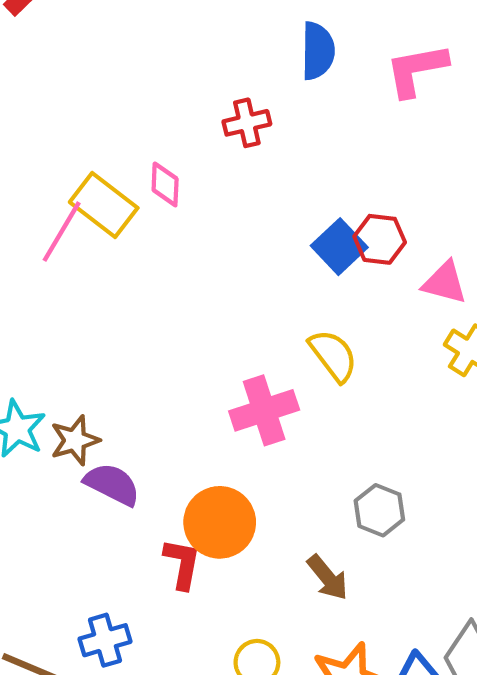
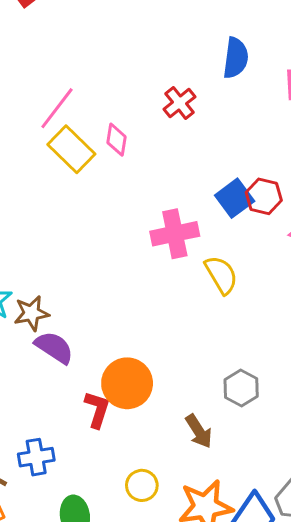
red cross: (247, 123) -> (180, 103), turned -32
pink line: (62, 232) -> (57, 108), moved
pink cross: (264, 410) -> (175, 234), moved

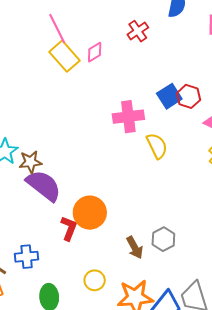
pink line: (57, 108) -> (57, 29), turned -68
pink diamond: (117, 140) -> (95, 52), turned 45
purple semicircle: (54, 347) -> (44, 185), size x1.4
gray hexagon: (241, 388) -> (163, 239), moved

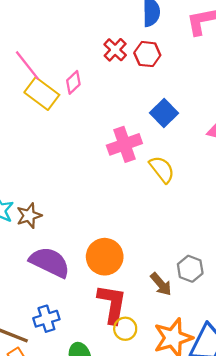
red hexagon: (189, 96) -> (147, 54), moved
purple semicircle: (44, 185) -> (50, 262), moved
red L-shape: (69, 228) -> (112, 304), moved, size x1.5

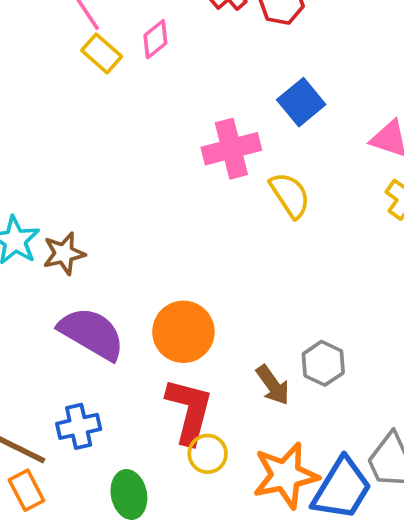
yellow rectangle: (42, 94) -> (102, 53), size x0.7

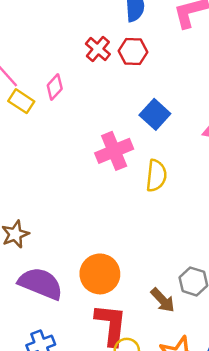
yellow semicircle: (290, 195) -> (156, 176), turned 48

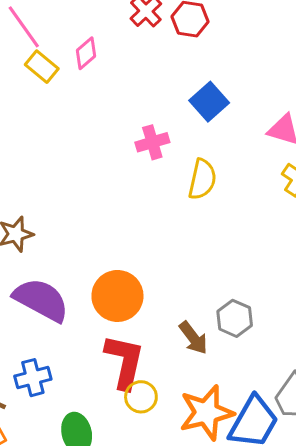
pink cross: (114, 151) -> (152, 142), size x0.7

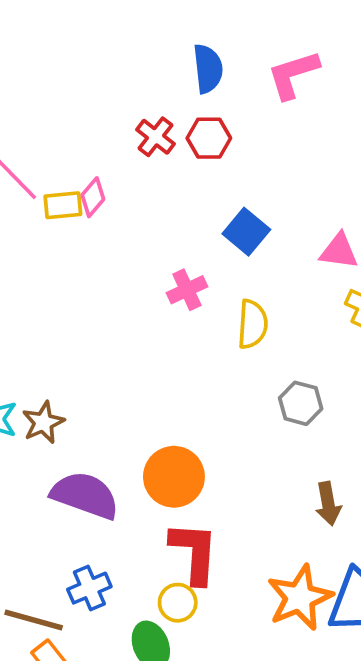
yellow rectangle: (42, 67) -> (63, 205), moved, turned -36
gray hexagon: (235, 318) -> (301, 403), moved
brown arrow: (193, 338) -> (328, 504), moved, turned 36
yellow circle: (141, 397) -> (178, 603), moved

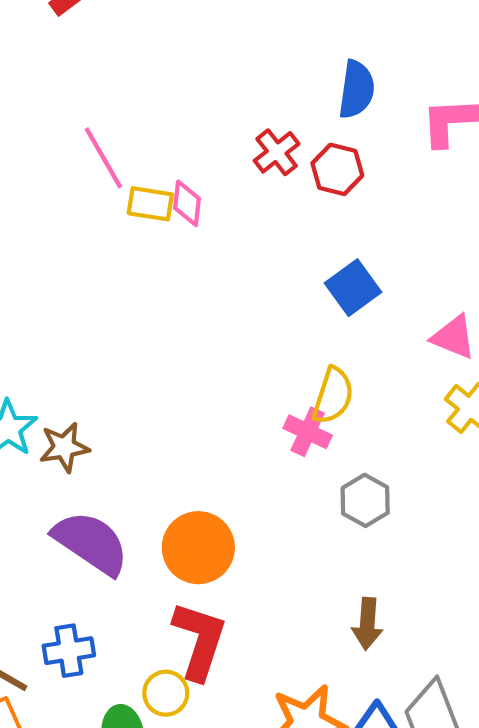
pink diamond: (93, 197) -> (187, 203), turned -48
pink cross: (187, 290) -> (308, 432), moved, turned 36

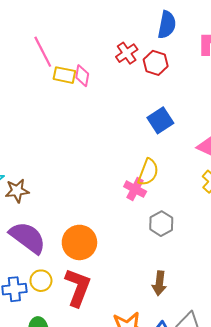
yellow circle: (166, 693) -> (41, 281), moved

